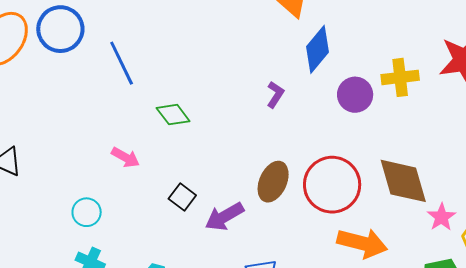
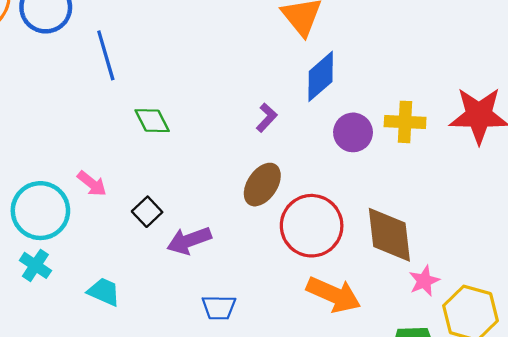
pink arrow: (125, 157) -> (92, 184), moved
brown ellipse: (273, 182) -> (262, 185), moved
cyan circle: (87, 212) -> (40, 211), size x1.8

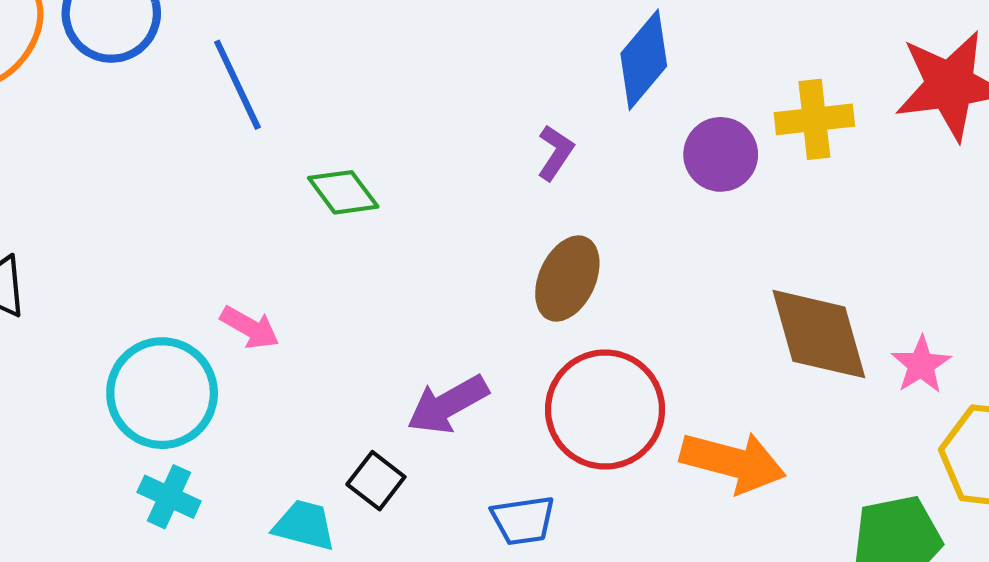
black square: (147, 212) -> (376, 481), moved
red circle: (312, 226) -> (605, 409), moved
pink star: (424, 281) -> (921, 365), moved

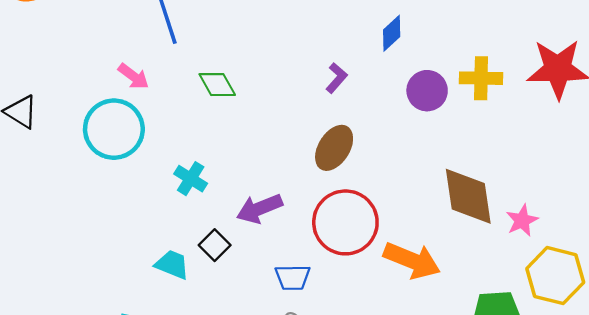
blue diamond: (644, 60) -> (392, 33), size x0.7
pink arrow: (250, 328) -> (133, 76), moved
cyan circle: (162, 393) -> (114, 129), moved
cyan cross: (169, 497) -> (191, 179), moved

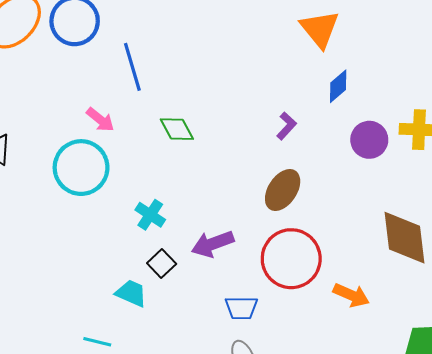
black square: (215, 245) -> (162, 263), moved
orange arrow: (412, 260) -> (351, 295), size x0.7

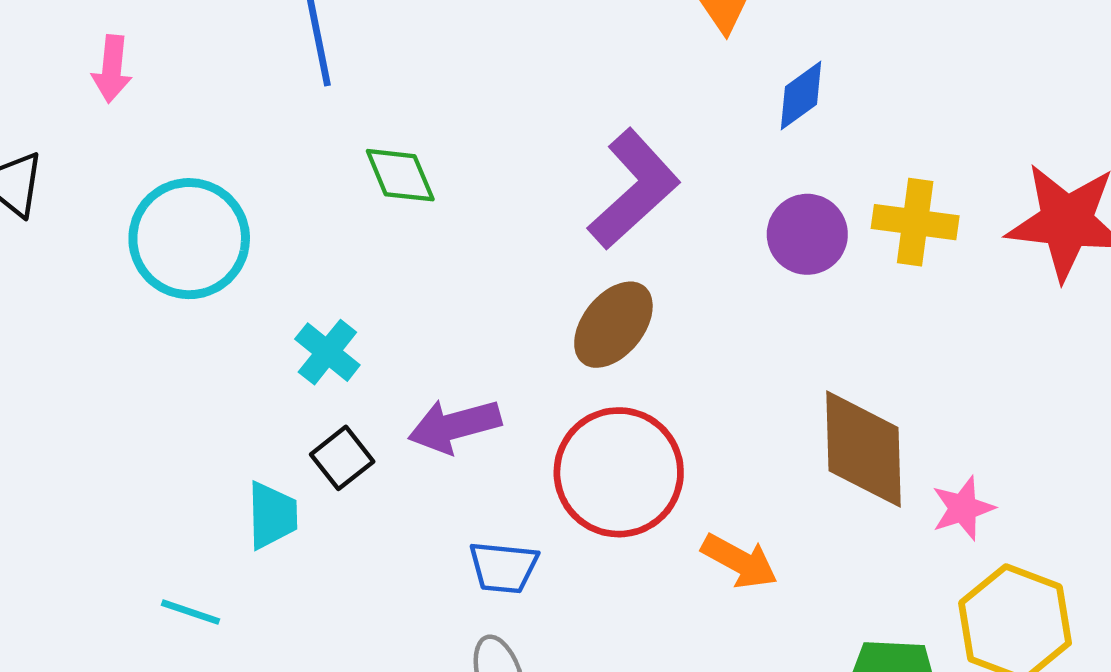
blue diamond: (338, 86) -> (801, 96), moved
pink arrow: (100, 120) -> (112, 69), moved, turned 52
purple L-shape: (286, 126) -> (634, 189), size x2.0
cyan trapezoid: (131, 293) -> (272, 515), turned 60

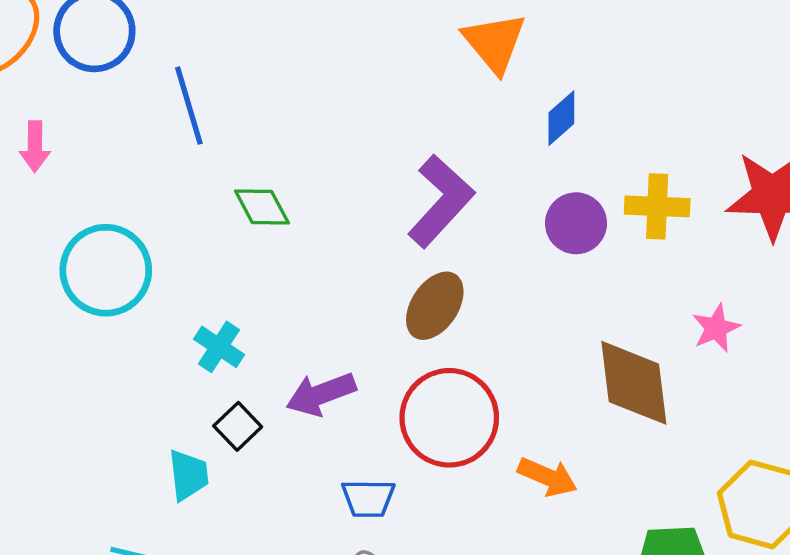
pink star: (963, 508) -> (716, 328), moved

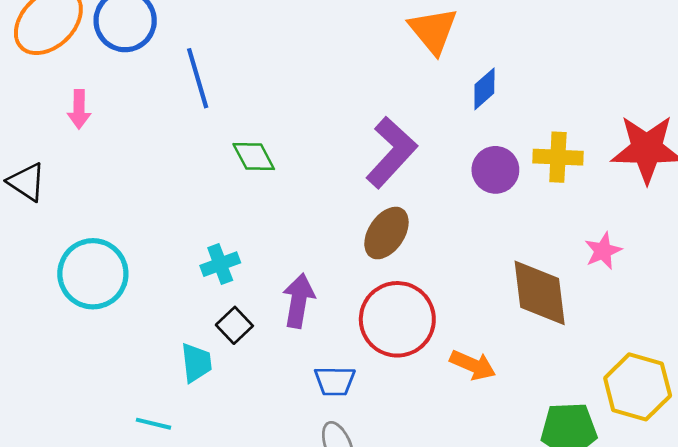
cyan circle: (106, 270) -> (93, 274), moved
cyan cross: (219, 347) -> (220, 264), turned 36
purple arrow: (321, 394) -> (299, 301), turned 120

